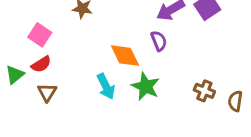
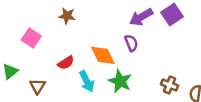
red semicircle: (41, 64) -> (66, 63), moved

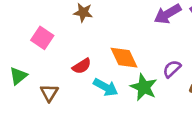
purple semicircle: (131, 43) -> (172, 69), moved, turned -112
cyan arrow: (87, 81) -> (106, 87), turned -35

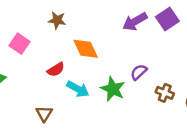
orange diamond: (124, 58) -> (86, 49), moved
brown triangle: (49, 93) -> (44, 114), moved

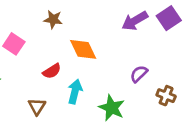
cyan arrow: (78, 89) -> (75, 92), turned -105
green star: (113, 89) -> (112, 108), moved
brown triangle: (44, 114) -> (37, 106), moved

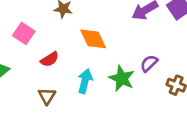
red semicircle: (52, 71) -> (50, 59), moved
green star: (112, 108) -> (122, 78), moved

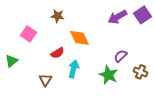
red semicircle: (50, 59) -> (57, 53), moved
green star: (122, 78) -> (108, 75), moved

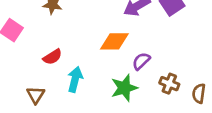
orange diamond: (79, 38) -> (114, 41), moved, turned -65
green star: (108, 75) -> (124, 88), turned 30

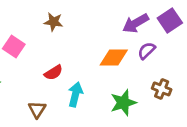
purple semicircle: (141, 61) -> (147, 51), moved
brown cross: (169, 84) -> (162, 89), moved

